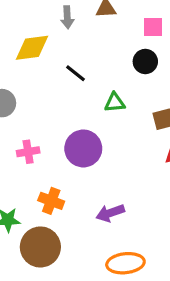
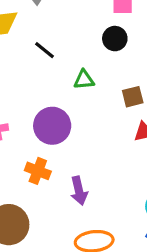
orange cross: (51, 201) -> (38, 171), moved
purple arrow: (110, 213) -> (79, 191), turned -84

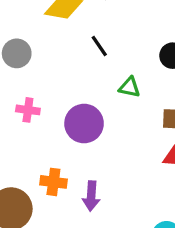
orange cross: (38, 171) -> (53, 182), moved, turned -30

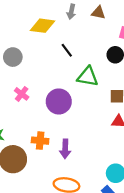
green triangle: (129, 87) -> (88, 77), size x1.5
pink cross: (28, 110) -> (22, 94), turned 32

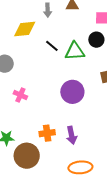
green triangle: (88, 77) -> (75, 51), moved
purple circle: (59, 101) -> (72, 92), moved

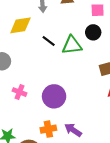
purple circle: (72, 92) -> (54, 96), moved
purple arrow: (72, 135) -> (73, 130), turned 138

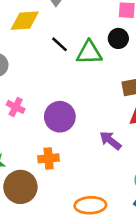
purple arrow: (73, 130) -> (110, 140), moved

